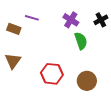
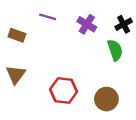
purple line: (32, 18) -> (48, 17), moved
green semicircle: (81, 41) -> (115, 50), moved

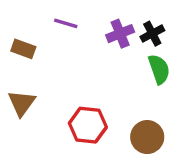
purple cross: (87, 24) -> (120, 34), turned 36
black cross: (124, 24) -> (152, 34), moved

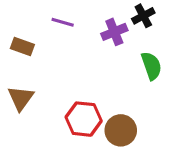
black cross: (152, 34) -> (143, 16), moved
brown circle: (147, 137) -> (121, 130), moved

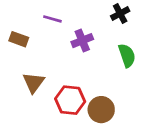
purple cross: (114, 32) -> (82, 41), moved
brown triangle: (21, 98) -> (34, 83), moved

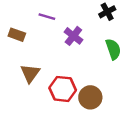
purple cross: (82, 41) -> (73, 36), turned -30

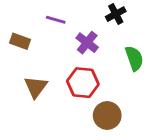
black cross: (107, 12) -> (116, 14), moved
red hexagon: (63, 89) -> (83, 83), moved

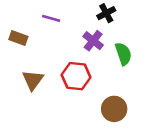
purple cross: (87, 43) -> (93, 41), moved
brown circle: (107, 115) -> (114, 109), moved

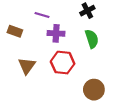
purple cross: (93, 41) -> (56, 33), moved, turned -35
green semicircle: (123, 54) -> (92, 39), moved

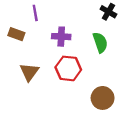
black cross: (87, 11) -> (108, 12), moved, turned -32
purple line: (42, 15) -> (35, 13), moved, turned 64

